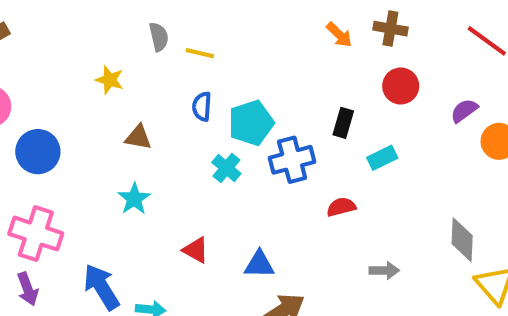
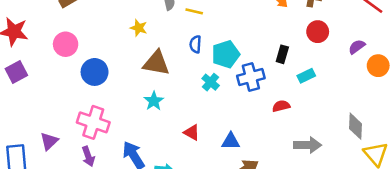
brown triangle: (138, 137) -> (156, 63), size x1.6
gray arrow: (384, 270) -> (308, 145), size x1.5

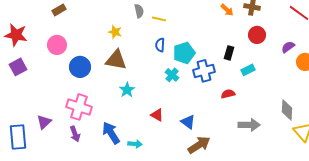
brown triangle: (156, 63) -> (116, 60), moved
blue triangle: (231, 141) -> (188, 122), turned 35

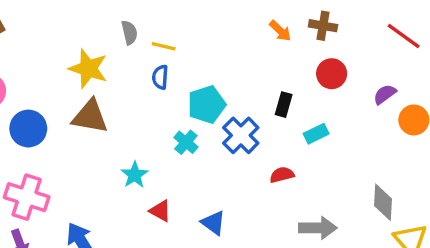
yellow star: (115, 32) -> (88, 69), size x1.6
blue semicircle: (160, 45) -> (160, 77), moved
blue cross: (204, 71) -> (241, 135), turned -30
cyan star: (127, 90) -> (135, 175), moved

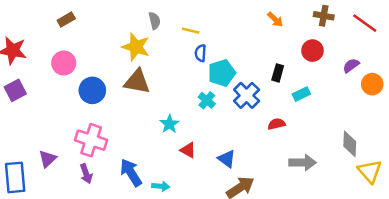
brown cross: (323, 26) -> (324, 16), moved
gray semicircle: (129, 33) -> (155, 21), moved
blue semicircle: (160, 77) -> (201, 53), moved

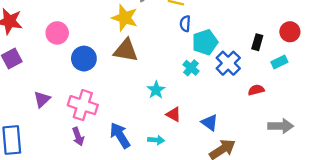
red circle: (313, 51) -> (290, 32), moved
purple triangle: (48, 159) -> (42, 99), moved
cyan arrow: (161, 186) -> (156, 140), moved

